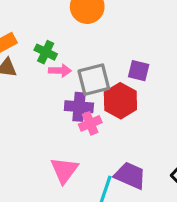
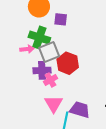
green cross: (46, 52) -> (39, 37), moved, size x1.5
purple square: (139, 71) -> (61, 19), moved
pink triangle: (64, 170) -> (54, 104), moved

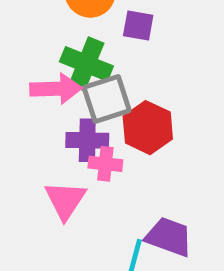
pink arrow: (27, 49) -> (56, 89), size x1.5
pink cross: (50, 80) -> (105, 164), turned 32
pink triangle: (54, 104) -> (65, 200), moved

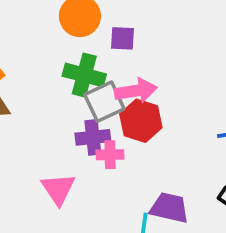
pink arrow: (56, 89) -> (136, 91), moved
pink triangle: (65, 200) -> (58, 189), moved

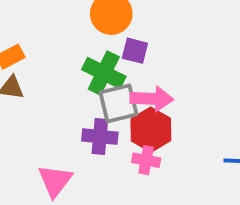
purple square: (123, 38) -> (135, 51), moved
pink cross: (110, 155) -> (146, 160), moved

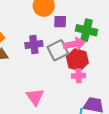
green cross: (104, 73) -> (86, 30), moved
purple cross: (100, 137) -> (34, 44), moved

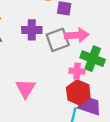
green cross: (86, 30) -> (93, 59), moved
red hexagon: (77, 60) -> (78, 92), moved

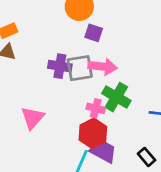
purple cross: (32, 30) -> (60, 66), moved

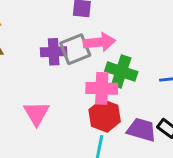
pink cross: (96, 108) -> (102, 88), size x1.5
purple trapezoid: (103, 151) -> (141, 130), moved

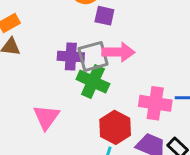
green cross: (121, 71) -> (93, 82), moved
pink cross: (102, 88) -> (155, 103), moved

